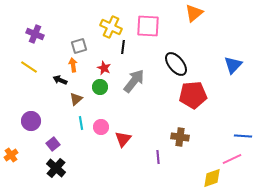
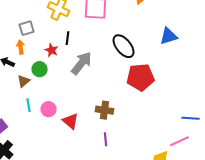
black line: (123, 47) -> (68, 38), moved
blue triangle: (233, 65) -> (169, 36), moved, turned 30
green circle: (100, 87) -> (40, 69), moved
brown cross: (180, 137) -> (105, 110), moved
red triangle: (123, 139) -> (71, 121), turned -30

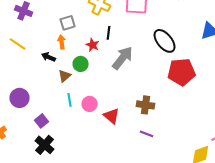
purple line: (106, 139) -> (147, 134), turned -64

